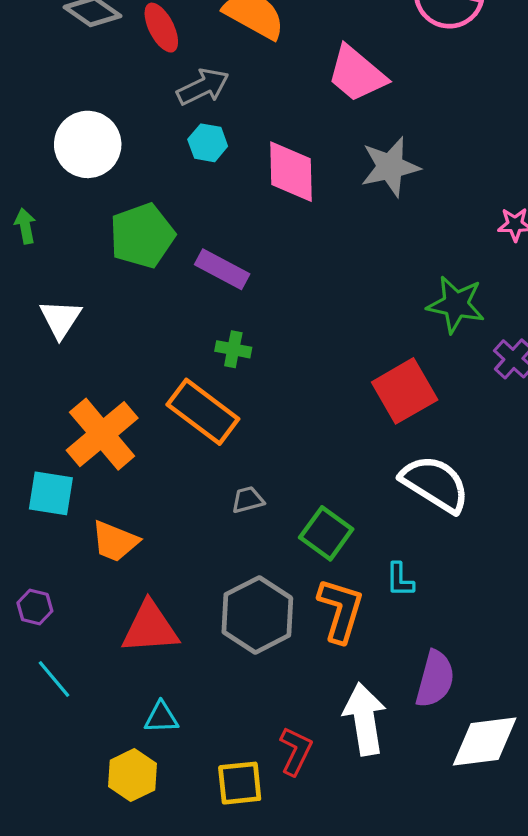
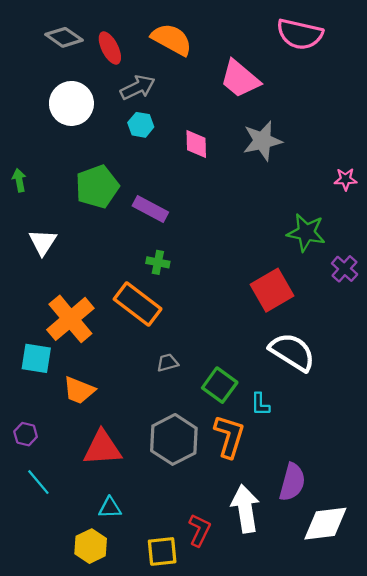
white circle: (88, 144) -> (71, 103), moved
pink diamond: (291, 172) -> (196, 144), size x0.7
cyan L-shape: (400, 580) -> (260, 404), moved

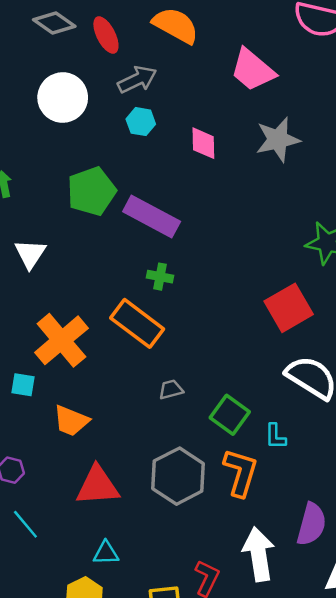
purple rectangle: (150, 209) -> (152, 216), size x1.4
cyan square: (36, 358) -> (23, 385), size x0.7

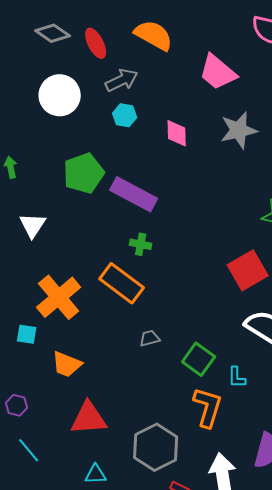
gray hexagon: (178, 476) -> (156, 447), moved

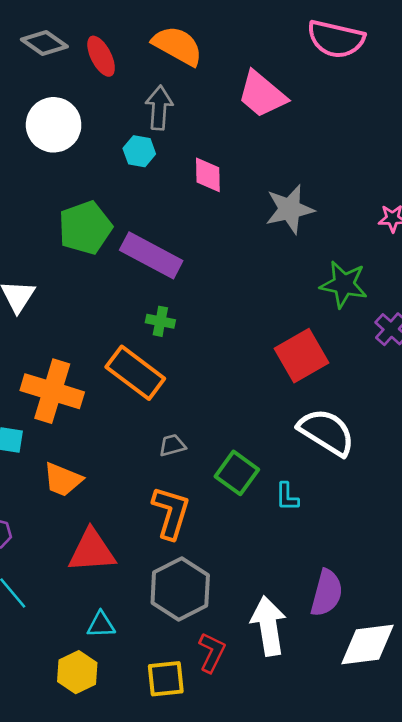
gray arrow: (122, 80) -> (159, 108), moved, turned -60
gray star: (239, 130) -> (290, 209), moved
orange cross: (59, 297) -> (52, 391), turned -33
orange L-shape: (208, 407) -> (171, 513), moved

